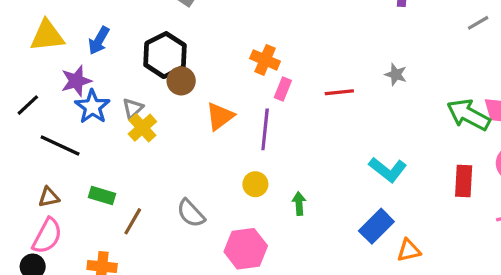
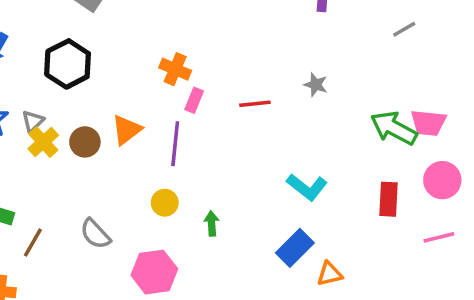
brown circle: (181, 81) -> (85, 142), moved

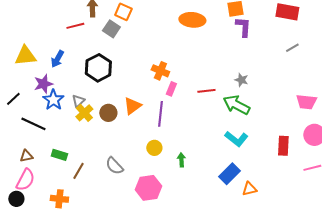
green arrow: (394, 128) -> (236, 105), moved

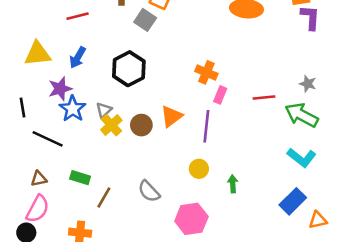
red line: (75, 26) -> (78, 16), moved
black line: (13, 99) -> (23, 108), turned -56

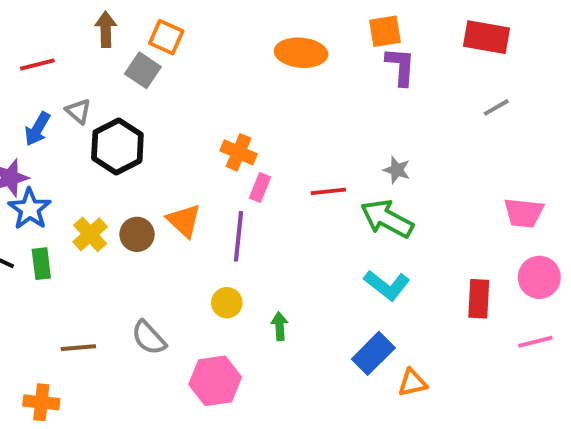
gray triangle: (104, 110) -> (78, 111), moved, turned -36
orange triangle: (171, 116) -> (184, 221), turned -40
green rectangle: (80, 178) -> (41, 264), moved, turned 66
brown line: (104, 198) -> (78, 348), turned 55

